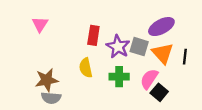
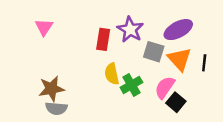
purple star: (118, 47) -> (130, 30), moved
yellow semicircle: (86, 68) -> (112, 74), moved
green cross: (119, 77) -> (131, 85), turned -30

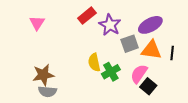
red rectangle: (103, 39) -> (87, 16), moved, turned 42
gray square: (154, 52) -> (130, 44), turned -36
orange triangle: (180, 59) -> (151, 50), turned -40

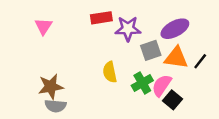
red rectangle: (87, 16) -> (101, 18), turned 30
purple star: (110, 25) -> (128, 29), turned -30
black line: (172, 53) -> (200, 61), turned 32
green cross: (111, 72) -> (142, 83), moved

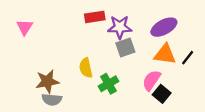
pink triangle: (43, 26) -> (25, 27), moved
gray square: (151, 50) -> (125, 47), moved
yellow semicircle: (110, 72) -> (86, 68), moved
green cross: (142, 83) -> (108, 84), moved

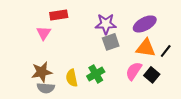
red rectangle: (95, 17) -> (59, 15), moved
pink triangle: (25, 27) -> (44, 33), moved
yellow semicircle: (86, 68) -> (72, 78), moved
black square: (162, 94) -> (152, 75), moved

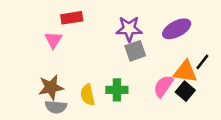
orange triangle: (146, 48) -> (185, 72), moved
green cross: (96, 74) -> (117, 90), turned 30

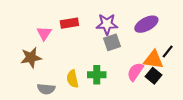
red rectangle: (72, 18) -> (69, 23), moved
brown star: (51, 87) -> (31, 58), moved

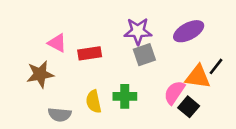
red rectangle: (69, 23) -> (90, 53), moved
pink triangle: (44, 33) -> (57, 43), turned -35
black square: (153, 76) -> (189, 107), moved

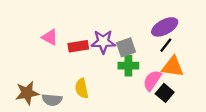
purple star: (138, 31) -> (103, 42), moved
black line: (216, 66) -> (166, 45), moved
brown star: (40, 74) -> (27, 93), moved
green cross: (125, 96) -> (128, 66), moved

